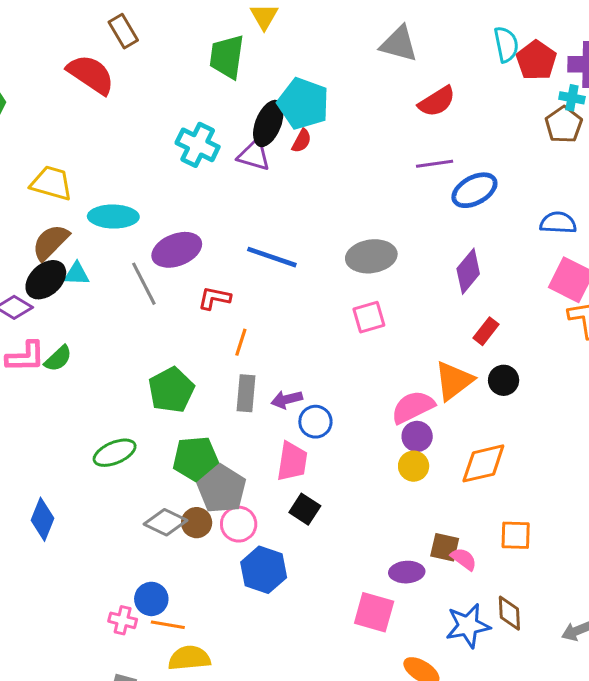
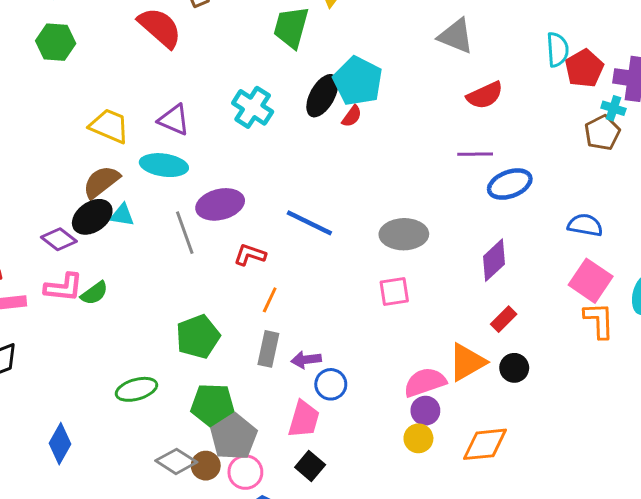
purple triangle: (254, 155) -> (174, 120), moved

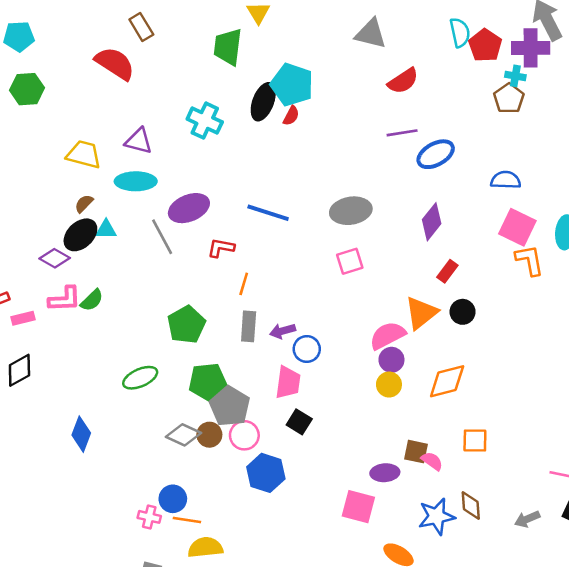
brown semicircle: (101, 182) -> (84, 204), size x0.6

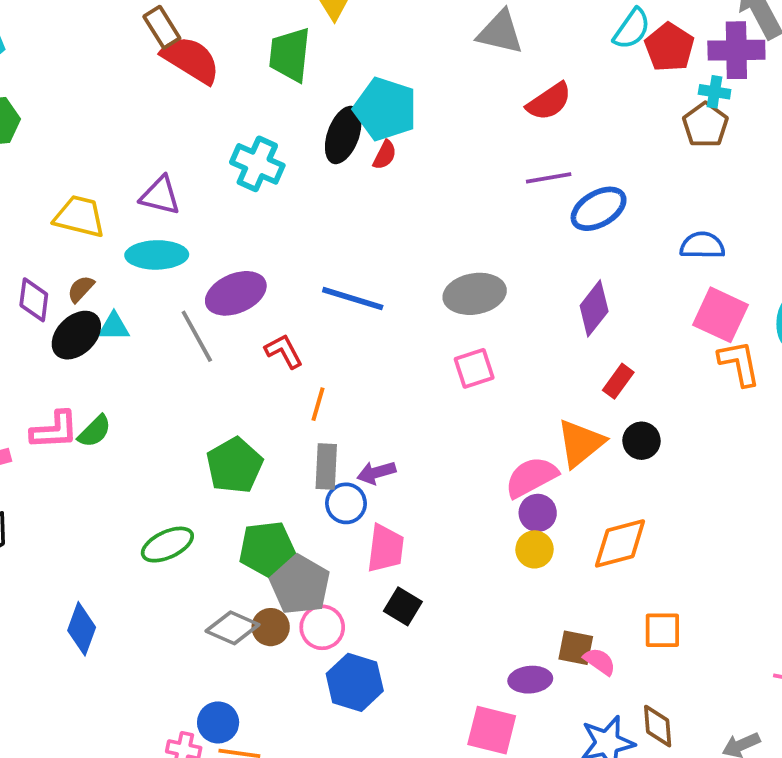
cyan semicircle: (460, 33) -> (632, 29), turned 48
red semicircle: (115, 63) -> (191, 60), moved
red L-shape: (221, 248) -> (284, 351), turned 52
purple diamond: (55, 258) -> (34, 300), moved, turned 68
blue circle: (307, 349) -> (346, 503), moved

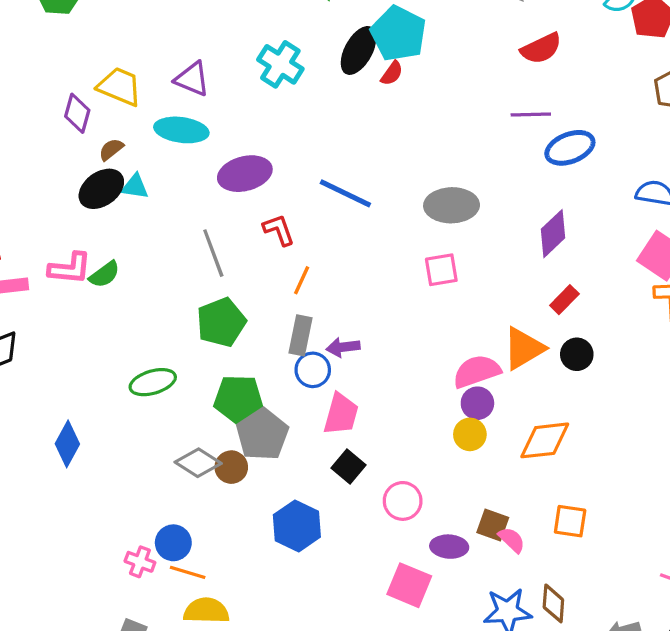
purple diamond: (34, 300) -> (77, 113), moved
gray line: (197, 336) -> (213, 253), moved
pink circle: (322, 627) -> (403, 501), moved

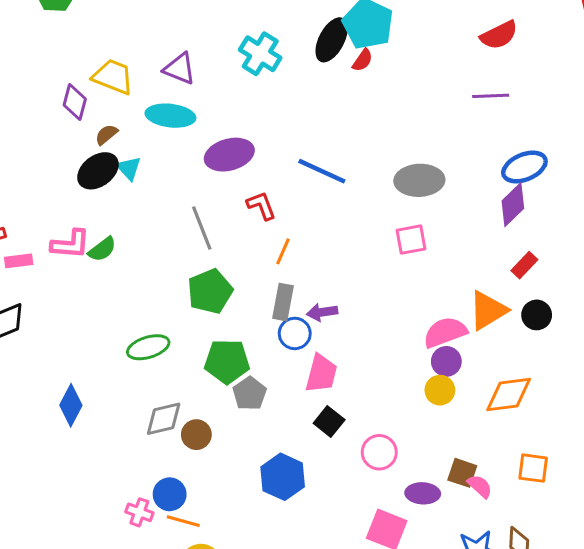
blue ellipse: (570, 148) -> (524, 167), moved
cyan triangle: (135, 187) -> (129, 168), turned 40
gray pentagon: (262, 434) -> (250, 393), size x0.7
gray diamond: (198, 463) -> (164, 419), moved, turned -45
brown circle: (231, 467) -> (196, 435), moved

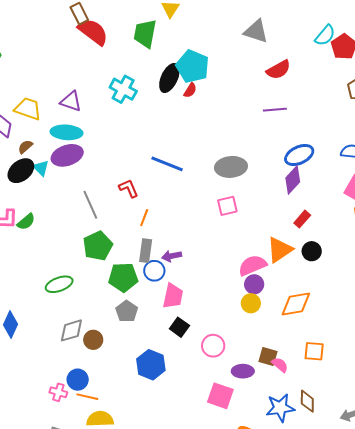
purple ellipse: (229, 155) -> (67, 155), moved
green pentagon: (227, 361) -> (123, 277), moved

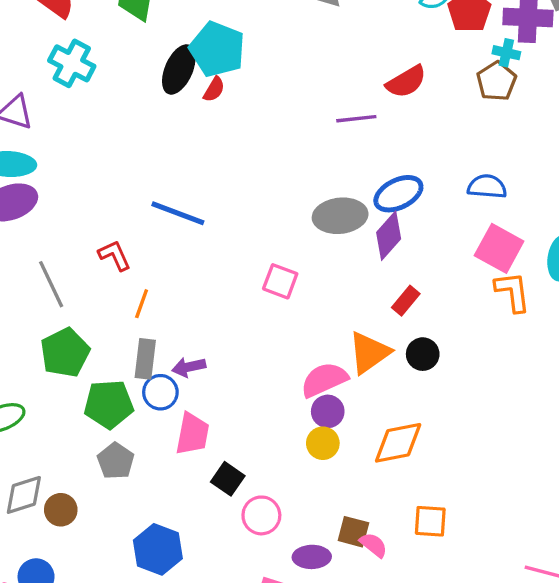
red semicircle: (279, 70) -> (406, 82), moved
cyan cross: (123, 89) -> (72, 63), moved
gray ellipse: (231, 167) -> (340, 216), moved
pink square: (227, 206) -> (280, 281), turned 35
black square: (179, 327) -> (228, 479), moved

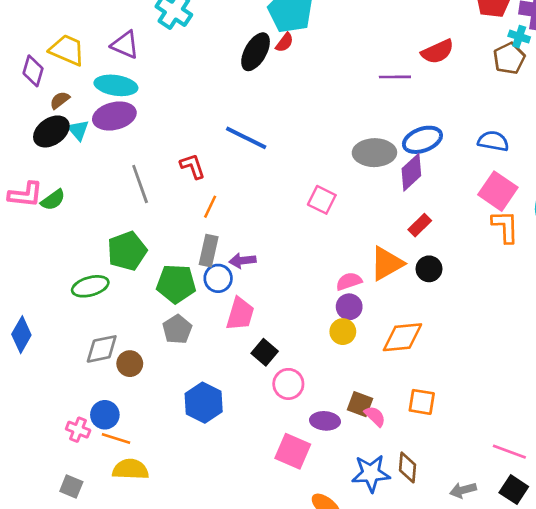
black ellipse: (179, 69) -> (256, 52), moved
green pentagon: (65, 353) -> (127, 251), moved
pink semicircle: (324, 380) -> (349, 281), size x0.7

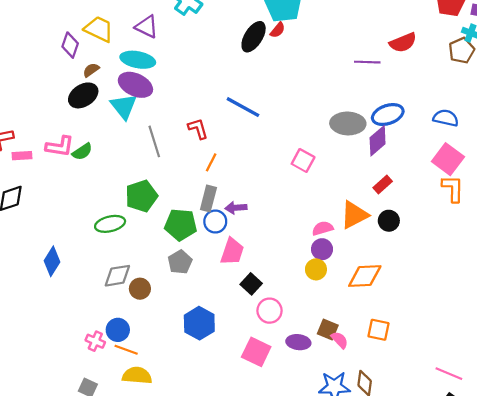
purple ellipse: (114, 116) -> (135, 85), turned 36
cyan triangle: (78, 130) -> (124, 106), moved, size x1.5
pink square: (293, 451) -> (256, 352), moved

